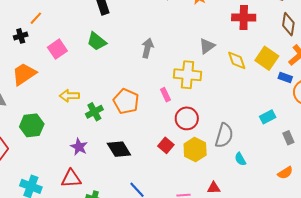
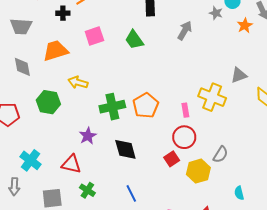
gray arrow: (147, 48) -> (185, 31), moved
yellow arrow: (69, 96) -> (78, 82), moved
green cross: (94, 112) -> (112, 107), size x1.4
red circle: (187, 118) -> (184, 137), moved
gray semicircle: (224, 135) -> (220, 155), moved, size x0.7

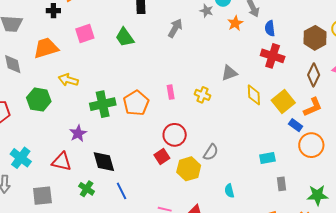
yellow cross: (212, 97) -> (202, 95), size x0.6
pink rectangle: (185, 110) -> (171, 92), moved
black diamond: (125, 149) -> (104, 162), moved
green cross: (87, 190) -> (87, 189), moved

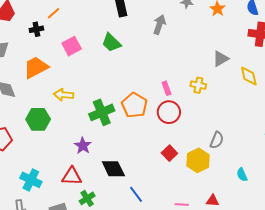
red circle: (175, 135) -> (169, 112), moved
green cross: (87, 189) -> (87, 198), moved, turned 35

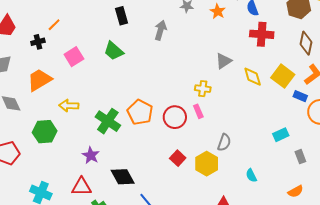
pink rectangle: (166, 88) -> (198, 111), moved
green cross: (102, 112) -> (108, 121), turned -30

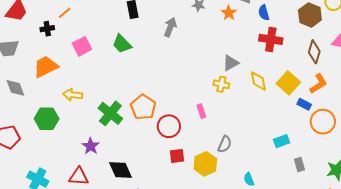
yellow cross: (203, 89) -> (221, 84), moved
red circle: (175, 117) -> (169, 126), moved
red square: (178, 158) -> (177, 156), turned 35

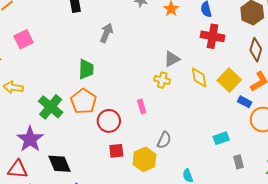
gray arrow: (170, 27) -> (106, 33), moved
green trapezoid: (122, 44) -> (86, 69), moved, turned -135
purple star: (91, 146) -> (30, 139), size x1.5

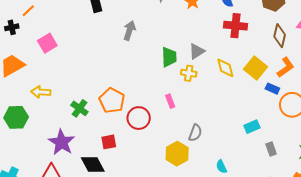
green trapezoid: (86, 69) -> (169, 57), moved
green cross: (51, 107) -> (79, 108), size x0.7
red square: (116, 151) -> (109, 142), moved

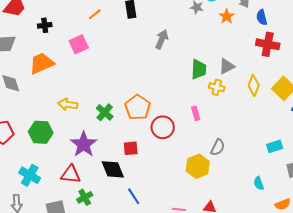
orange line: (28, 11) -> (95, 14), moved
yellow diamond: (225, 68) -> (254, 85), turned 30
yellow arrow: (41, 92) -> (68, 104), moved
green hexagon: (16, 117) -> (41, 132), moved
cyan semicircle: (221, 167) -> (259, 183), moved

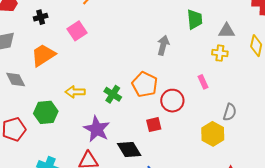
gray arrow: (162, 39) -> (163, 45), moved
gray triangle: (227, 66) -> (227, 31), turned 36
green trapezoid: (199, 69) -> (195, 19), moved
green hexagon: (41, 132) -> (46, 112), moved
red square: (131, 148) -> (154, 125), moved

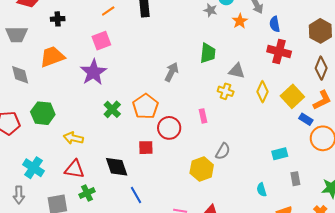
pink square: (77, 31) -> (101, 41), moved
yellow arrow: (75, 92) -> (73, 138), moved
purple star: (97, 129) -> (93, 72), moved

